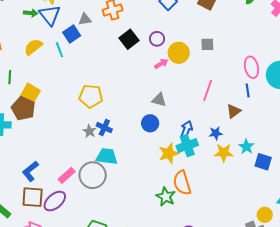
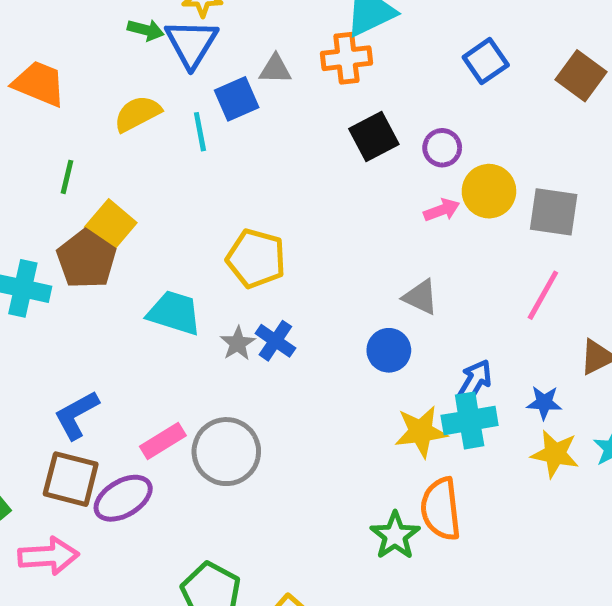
gray square: (207, 44) -> (554, 212), moved, size x1.5
cyan trapezoid: (107, 156) -> (174, 313), moved

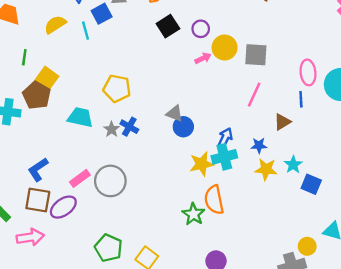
gray triangle: (421, 297) -> (175, 113), moved

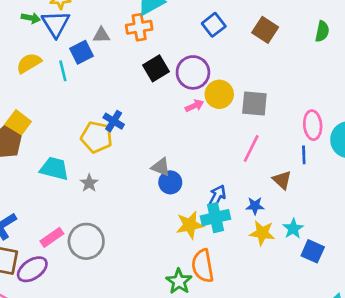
purple circle: (201, 29) -> (193, 72), size x1.6
brown triangle: (282, 122) -> (282, 180), turned -48
blue cross: (129, 127) -> (114, 121), moved

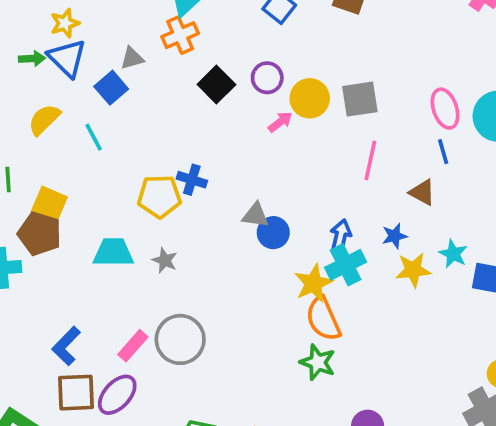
cyan line: (63, 71) -> (94, 137), moved
purple circle: (193, 72) -> (267, 78), size x0.7
blue cross: (114, 121) -> (192, 180), moved
orange semicircle: (203, 266) -> (323, 319), moved

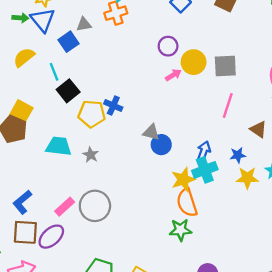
black square: (216, 85) -> (68, 91), moved
green star: (318, 362) -> (180, 230), turned -30

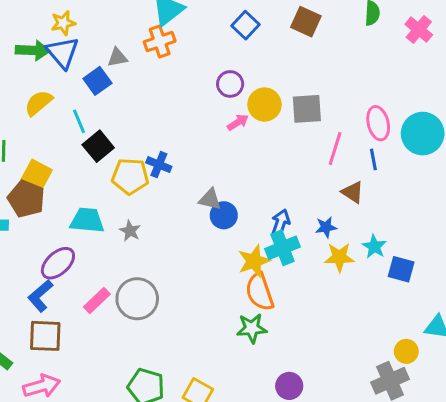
green arrow: (20, 18) -> (33, 50), size x1.5
pink line: (228, 106) -> (335, 149), moved
purple ellipse: (51, 237) -> (58, 263), moved

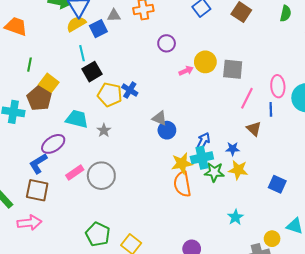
purple circle: (230, 84) -> (167, 43), moved
yellow semicircle: (39, 103) -> (76, 24), moved
cyan star: (374, 247) -> (235, 217), moved
green star: (252, 328) -> (214, 172), moved

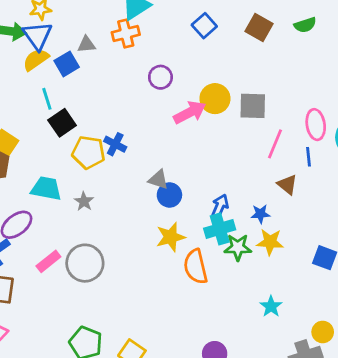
green semicircle: (286, 13) -> (305, 25), moved, turned 63
pink arrow: (186, 71) -> (190, 112), size x1.6
yellow star: (182, 163) -> (171, 237), moved

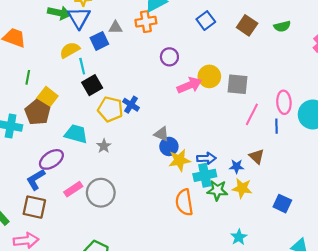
yellow semicircle: (36, 60) -> (70, 50), moved
brown triangle: (287, 185) -> (257, 156), moved
blue arrow: (220, 207) -> (206, 158), turned 60
yellow star: (171, 237) -> (179, 160), moved

